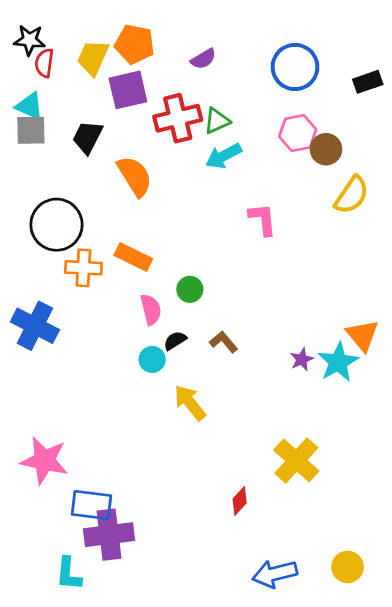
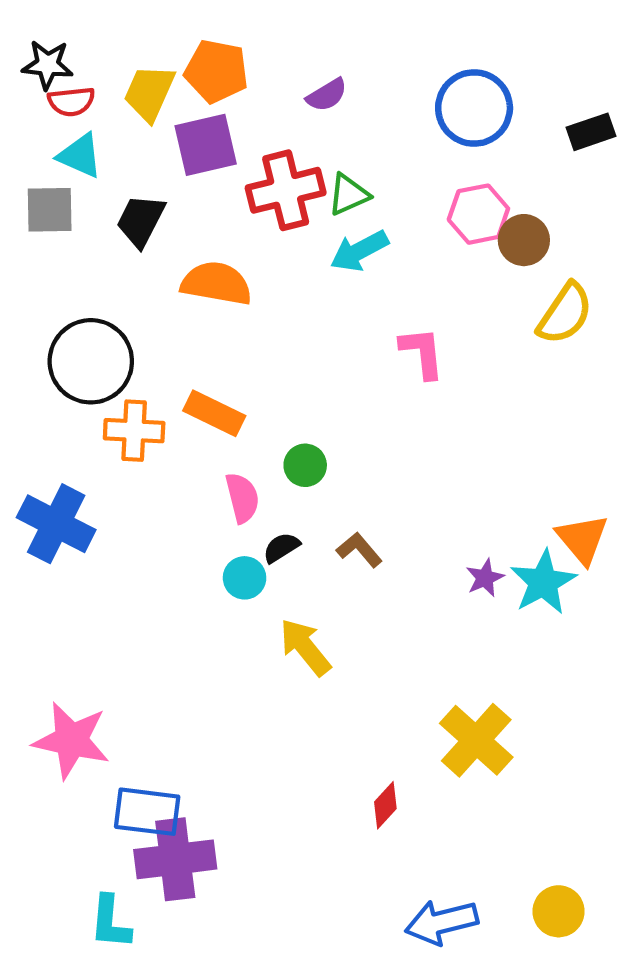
red semicircle: (44, 63) -> (71, 101), turned -104
cyan triangle: (30, 106) -> (80, 156), moved
orange semicircle: (135, 176) -> (216, 283), turned -48

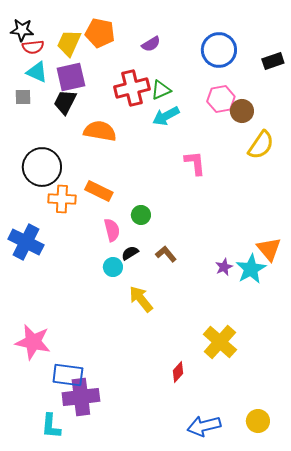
purple square: (206, 145) -> (71, 77), moved
gray square: (50, 210) -> (23, 97), size x0.7

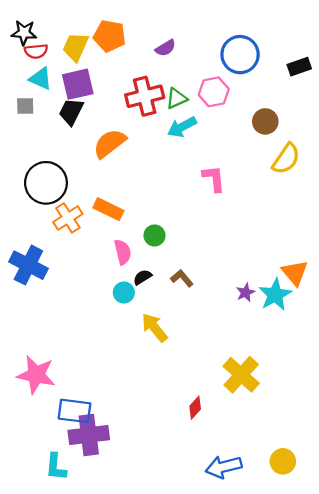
pink hexagon: (221, 99) -> (214, 92), moved
orange semicircle: (100, 131) -> (110, 143), turned -48
orange cross: (62, 199) -> (68, 218), turned -36

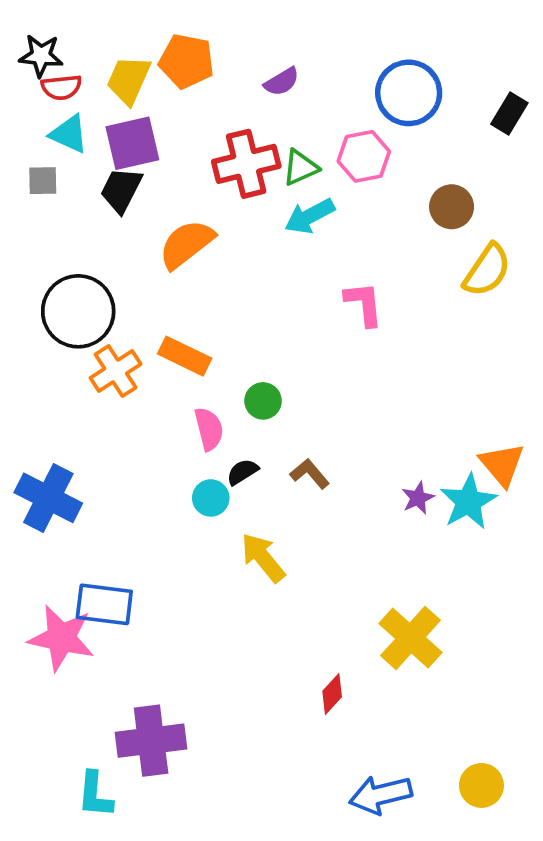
black rectangle: (299, 67) -> (509, 113), turned -40
blue cross: (28, 265) -> (48, 498), moved
blue rectangle: (74, 411) -> (104, 604), moved

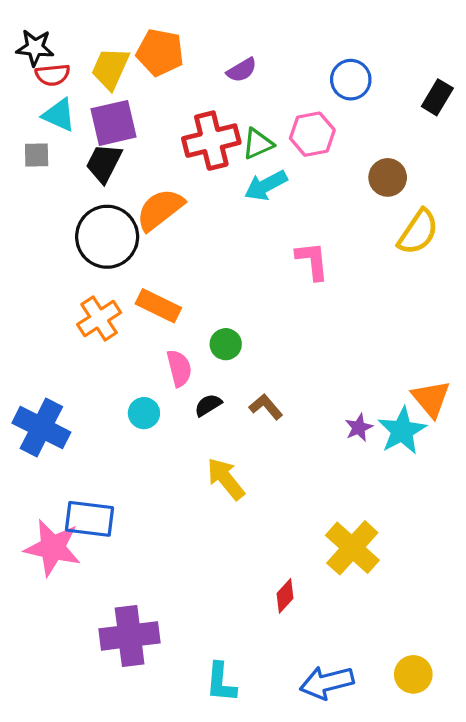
blue circle: (409, 93) -> (351, 80), size x0.7
black circle: (78, 311) -> (107, 237), moved
cyan circle: (211, 498) -> (144, 413), moved
cyan L-shape: (95, 795) -> (221, 682), moved

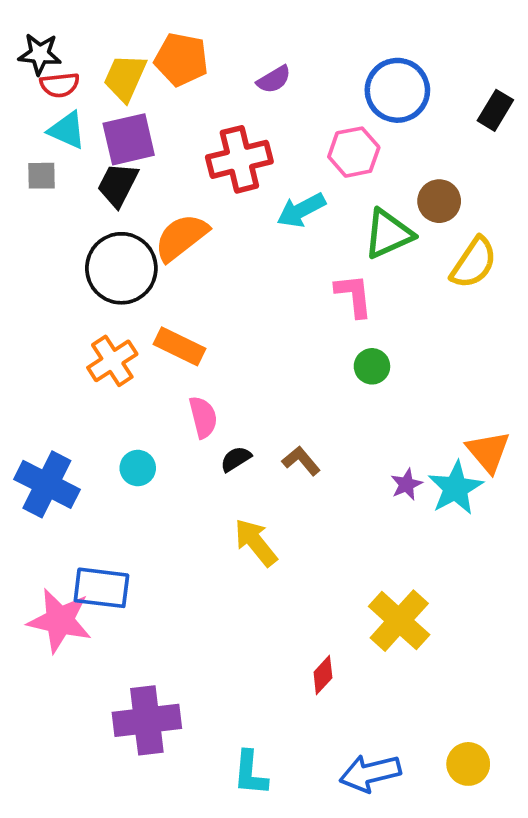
blue circle: (351, 80) -> (397, 90), size x1.4
green triangle: (258, 144) -> (388, 234), moved, size x1.4
green circle: (226, 344) -> (372, 366), moved
cyan circle: (144, 413) -> (138, 468), moved

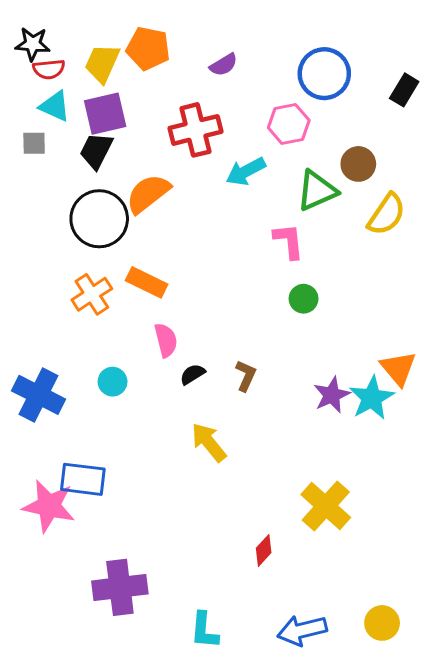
brown L-shape: (301, 461) -> (246, 376), turned 64
purple star: (406, 484) -> (332, 395), size x1.4

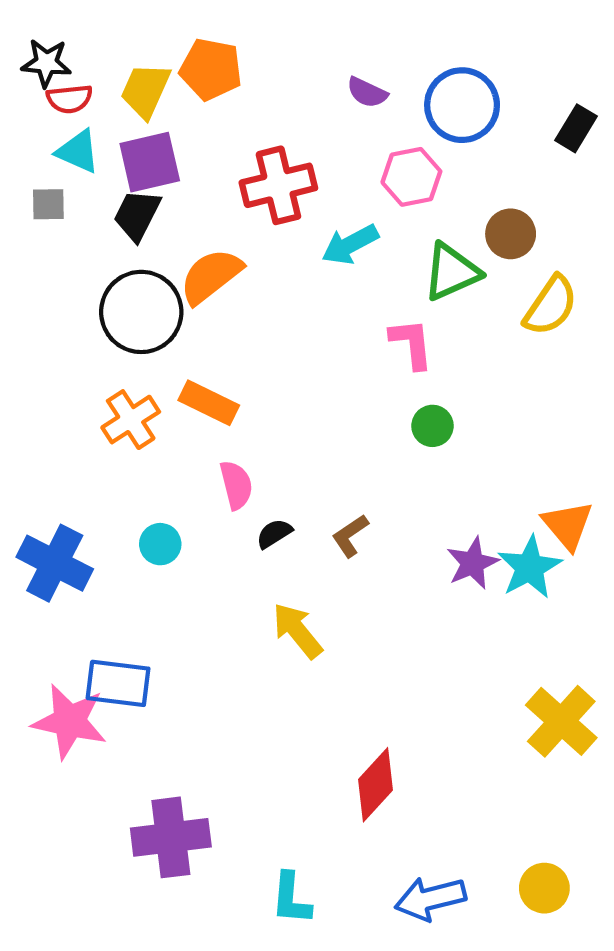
purple semicircle: (224, 65) -> (367, 92), moved, turned 56
brown L-shape: (246, 376) -> (350, 536), turned -148
yellow cross: (326, 506) -> (561, 721), moved
red diamond: (264, 550) -> (376, 785), size x1.6

